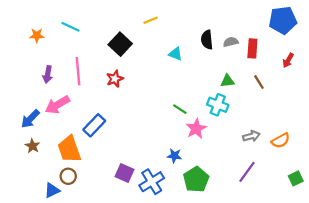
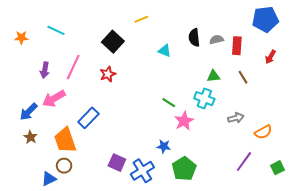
cyan line: (70, 27) -> (56, 30), moved
orange star: (37, 35) -> (21, 38), moved
pink line: (78, 71) -> (73, 67), turned 30
gray arrow: (251, 136) -> (236, 118), moved
purple line: (247, 172) -> (244, 162), moved

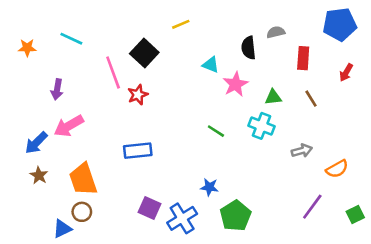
gray semicircle: (217, 40) -> (276, 32), moved
pink line: (73, 67) -> (113, 73), moved, turned -45
blue rectangle: (88, 118) -> (138, 151), moved, turned 40
pink star: (184, 121) -> (235, 84), moved

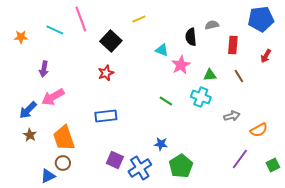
pink line: (113, 73) -> (81, 19), moved

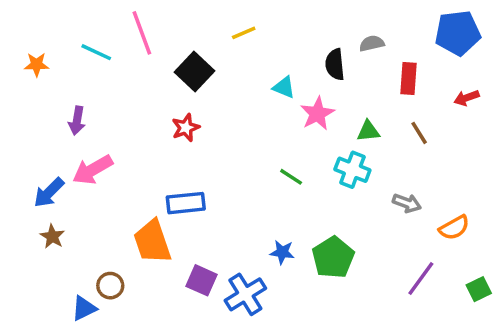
red arrow: (266, 56) -> (466, 98), turned 40
gray arrow: (232, 116) -> (407, 203), turned 35
orange trapezoid: (64, 138) -> (152, 242), moved
green pentagon: (181, 166) -> (333, 258), moved

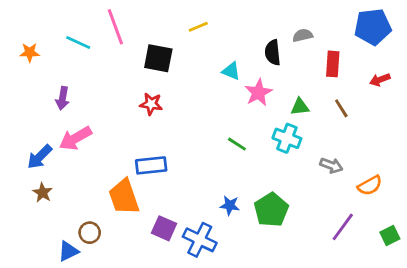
black square: (194, 71) -> (158, 58), turned -32
red star: (186, 128) -> (151, 104), turned 30
blue cross: (245, 294) -> (200, 240), turned -32

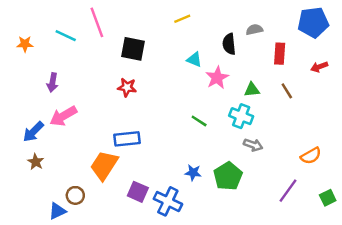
yellow line: (198, 27) -> (182, 19), moved
gray arrow: (331, 165) -> (253, 145), moved
orange trapezoid: (124, 197) -> (104, 165), turned 52

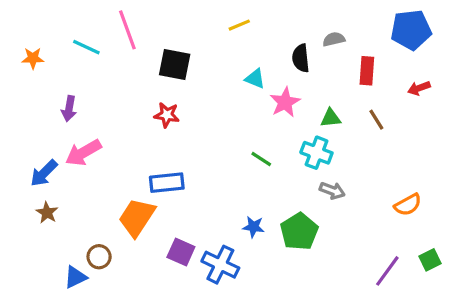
purple line: (288, 191) -> (387, 271), moved

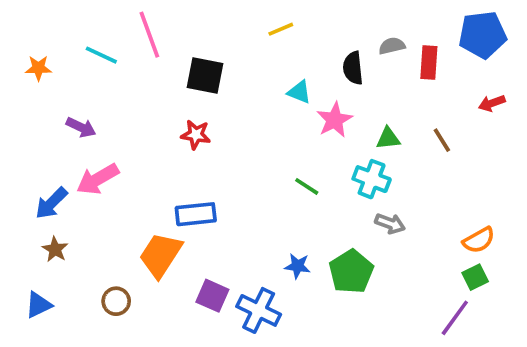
red rectangle: (367, 71) -> (429, 62), moved
purple arrow: (69, 109) -> (81, 127), turned -75
green square: (430, 260) -> (475, 277), moved
blue triangle: (75, 277) -> (38, 305), moved

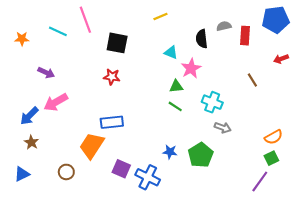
green triangle: (388, 138) -> (176, 86), moved

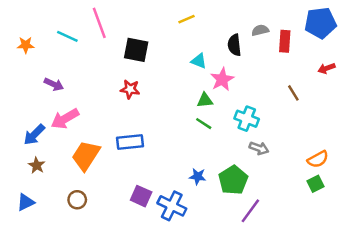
orange trapezoid: (92, 146) -> (86, 156), moved
purple line: (260, 181) -> (250, 211), moved

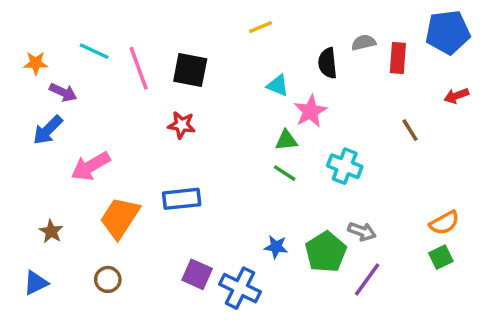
pink line: (99, 23) -> (139, 68), moved
purple arrow: (54, 84) -> (63, 92), moved
blue arrow: (34, 135) -> (48, 130), moved
gray arrow: (259, 148) -> (362, 231), moved
purple line: (250, 211) -> (367, 279), moved

